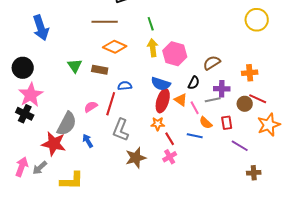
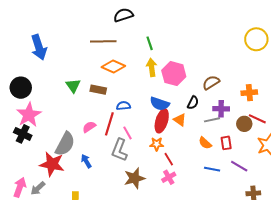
pink line: (195, 108) -> (127, 133), moved
blue line: (195, 136) -> (212, 169), moved

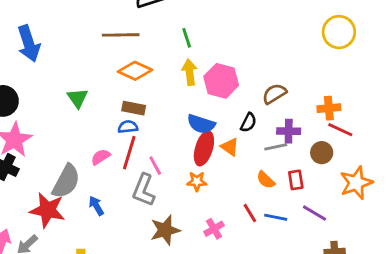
brown rectangle: (98, 90) -> (134, 108), moved
blue semicircle: (123, 106) -> (128, 127), moved
red line: (257, 119) -> (340, 130), moved
red line: (169, 159) -> (250, 213), moved

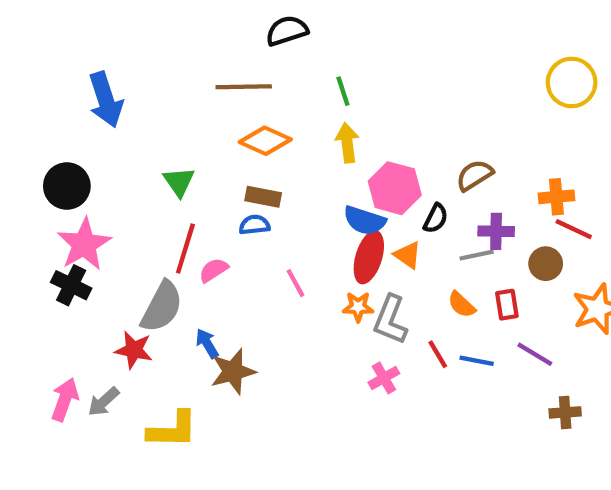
pink hexagon: (221, 81) -> (395, 188), moved
red line: (129, 153) -> (185, 249), moved
gray L-shape: (144, 190) -> (390, 320), moved
red star: (47, 210) -> (134, 350), size x0.7
brown star: (165, 230) -> (233, 371), moved

